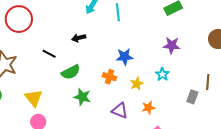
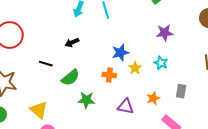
yellow star: (137, 84) -> (135, 68), moved
gray rectangle: (192, 97) -> (181, 91), moved

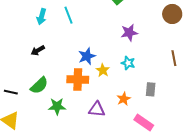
black line: (46, 64) -> (11, 92), moved
orange cross: (109, 75) -> (78, 80), size x1.5

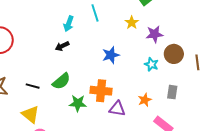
brown circle: (172, 14) -> (174, 54), moved
cyan arrow: (41, 17) -> (69, 24), moved
yellow star: (103, 70) -> (132, 23), moved
orange cross: (78, 80) -> (101, 91), moved

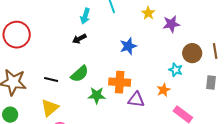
brown circle: (174, 54) -> (192, 53), moved
cyan star: (151, 64) -> (176, 70), moved
gray rectangle: (172, 92) -> (211, 83), moved
yellow triangle: (30, 114) -> (50, 108), turned 42

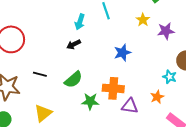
black line: (51, 80) -> (40, 74), moved

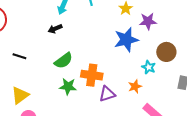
blue star: (122, 53) -> (126, 40), moved, size x1.4
green semicircle: (73, 80) -> (64, 61), moved
purple triangle: (130, 106) -> (107, 94), turned -30

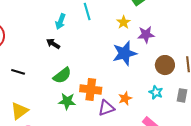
black arrow: (55, 29) -> (53, 44), turned 56
cyan star: (149, 67) -> (156, 92), moved
orange star: (135, 86) -> (125, 98), moved

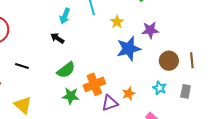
yellow star: (124, 22) -> (117, 22), moved
orange cross: (91, 89) -> (94, 84), turned -30
yellow triangle: (19, 111) -> (23, 105), turned -42

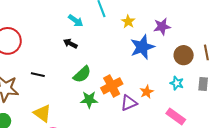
cyan arrow: (65, 16) -> (76, 21), turned -70

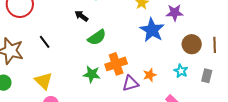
blue star: (142, 47) -> (152, 30), turned -30
green semicircle: (82, 74) -> (97, 37), moved
black line: (38, 75) -> (45, 42), turned 32

